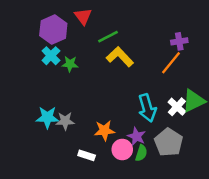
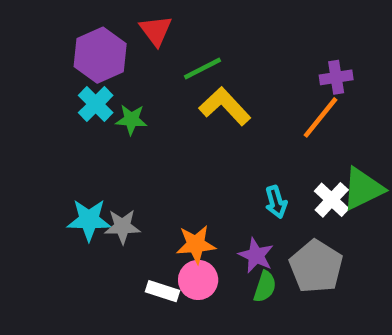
cyan arrow: (147, 108) -> (276, 202), size x0.6
pink circle: (122, 150) -> (198, 280), moved

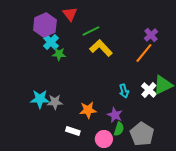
purple cross: (336, 77) -> (151, 35), turned -32
cyan cross: (96, 104) -> (51, 42), moved
gray pentagon: (316, 267) -> (142, 134), moved
pink circle: (198, 280) -> (104, 139), moved

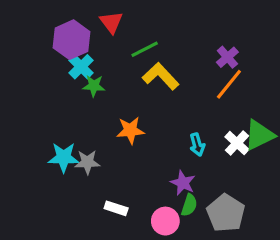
purple cross: (151, 35) -> (227, 57), moved
orange star: (88, 110) -> (130, 130), moved

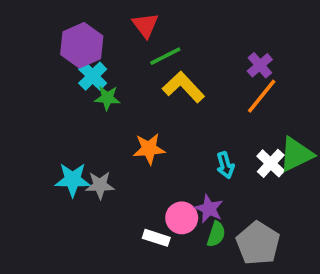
red triangle: (111, 22) -> (145, 25), moved
white rectangle: (116, 208) -> (156, 238), moved
pink circle: (165, 221) -> (182, 218), moved

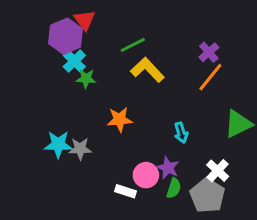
red triangle: (145, 25) -> (85, 20), moved
white cross: (271, 163) -> (218, 171), moved

